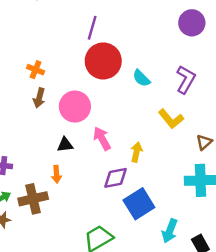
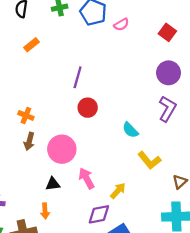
red circle: (103, 61) -> (88, 108), size x0.6
cyan semicircle: (141, 78) -> (130, 130), moved
purple L-shape: (186, 79) -> (167, 109), moved
yellow arrow: (136, 152) -> (118, 191), turned 30

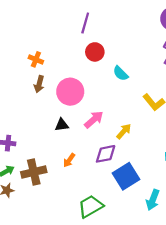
cyan semicircle: (130, 130) -> (121, 73), moved
pink arrow: (87, 178) -> (94, 120), turned 78
orange arrow: (45, 211) -> (69, 160), moved, turned 40

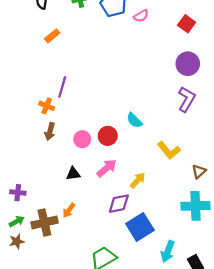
purple line: (85, 23) -> (62, 87), moved
red circle: (95, 52) -> (108, 136), moved
pink circle: (70, 92) -> (82, 139), size x0.6
orange arrow: (69, 160) -> (69, 210), moved

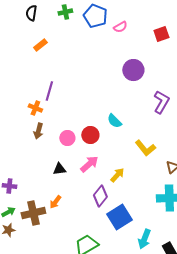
red square: (187, 24) -> (161, 34), turned 35
purple circle: (188, 64) -> (133, 70), moved
purple diamond: (119, 204) -> (100, 196), turned -40

